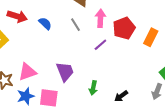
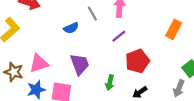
blue semicircle: (45, 23) -> (71, 28), moved, turned 112
red pentagon: (124, 28) -> (137, 61), moved

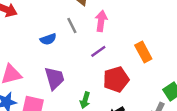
orange rectangle: (174, 29) -> (143, 52), moved, turned -60

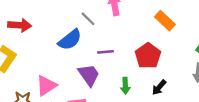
blue semicircle: (48, 39) -> (70, 40), size x1.5
purple line: (98, 51) -> (105, 52), moved, turned 49

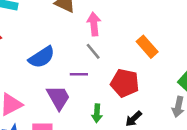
gray line: (88, 19) -> (93, 51), moved
red pentagon: (148, 56) -> (125, 83), turned -30

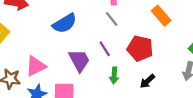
purple line: (79, 74) -> (105, 49), moved, turned 56

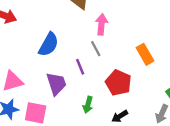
blue semicircle: (65, 23) -> (49, 44), turned -40
purple line: (105, 49) -> (80, 67), moved

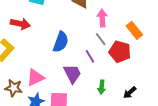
orange rectangle: (145, 54) -> (134, 30), moved
red pentagon: (118, 83) -> (120, 52), moved

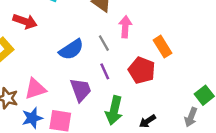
gray line: (101, 39) -> (104, 43), moved
blue semicircle: (61, 42) -> (71, 49), turned 30
green arrow: (102, 87) -> (114, 110), size x1.6

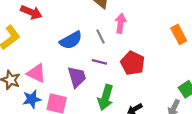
orange rectangle: (163, 47) -> (179, 34), moved
purple line: (105, 71) -> (99, 62), turned -56
pink triangle: (35, 89) -> (36, 73), turned 40

